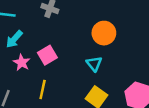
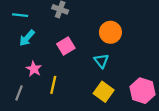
pink square: (47, 55) -> (66, 46), moved
pink star: (22, 63) -> (34, 69), moved

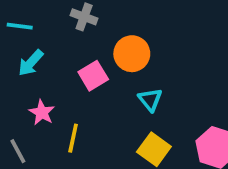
orange circle: (110, 32) -> (132, 54), moved
gray line: (19, 93) -> (18, 151), turned -49

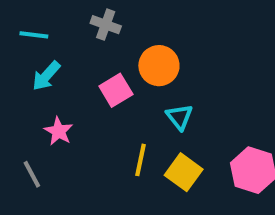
yellow line: (73, 138) -> (141, 160), moved

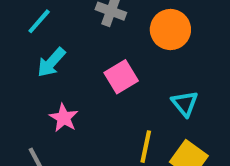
cyan line: (34, 35) -> (39, 21), turned -56
orange circle: (159, 66) -> (170, 30), moved

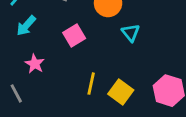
cyan triangle: (185, 103) -> (131, 33), moved

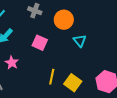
pink square: (74, 36) -> (40, 43), turned -35

